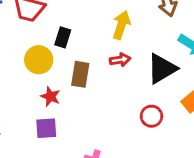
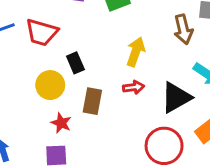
black rectangle: (63, 37) -> (75, 63), turned -42
red circle: (151, 116) -> (164, 146), size x1.6

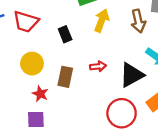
yellow arrow: (136, 52) -> (102, 21), moved
black rectangle: (75, 63) -> (65, 34), moved

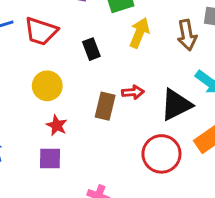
brown rectangle: (65, 77) -> (105, 106), moved

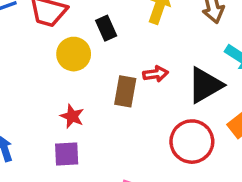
yellow circle: (47, 86) -> (74, 54), moved

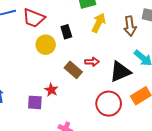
brown rectangle: (125, 91) -> (73, 70), turned -66
red star: (72, 116) -> (51, 90), moved

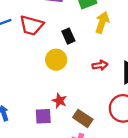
yellow circle: (46, 45) -> (56, 60), moved
brown rectangle: (73, 70) -> (83, 118), moved

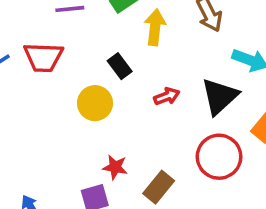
black rectangle: (68, 36) -> (120, 66), moved
brown rectangle: (83, 118) -> (159, 187), turned -72

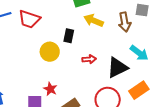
yellow arrow: (155, 27) -> (94, 21), turned -90
black rectangle: (120, 66) -> (69, 36), turned 32

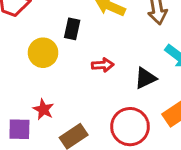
black triangle: (117, 68) -> (145, 78), size x0.7

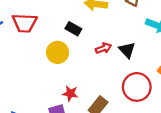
black rectangle: (72, 29) -> (73, 29), turned -56
black triangle: (145, 78) -> (127, 50), moved, turned -30

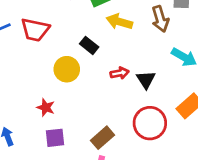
red star: (70, 93) -> (46, 107), moved

